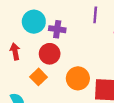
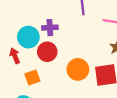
cyan circle: (34, 22) -> (28, 37), moved
orange square: (38, 77) -> (32, 77), moved, turned 35

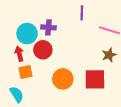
red arrow: (15, 56) -> (19, 54), moved
orange circle: (78, 69) -> (63, 79), moved

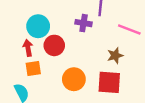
purple cross: (48, 27) -> (84, 23), moved
brown star: (109, 55) -> (115, 56), moved

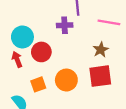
orange square: (33, 69) -> (38, 84), moved

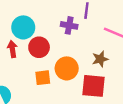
orange circle: (66, 80) -> (67, 68), moved
orange square: (38, 84) -> (43, 78), moved

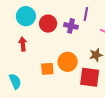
cyan circle: (23, 27) -> (26, 16), moved
red circle: (39, 47) -> (48, 24), moved

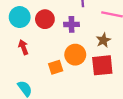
purple cross: (71, 26) -> (72, 24), moved

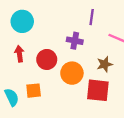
red circle: (45, 19) -> (47, 59), moved
orange square: (56, 67) -> (34, 91), moved

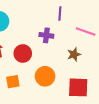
orange circle: (72, 73) -> (45, 76), moved
red square: (98, 90) -> (78, 87), moved

